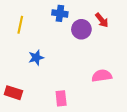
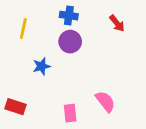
purple circle: (81, 29) -> (70, 42), moved
pink semicircle: (102, 76) -> (105, 101), moved, turned 60

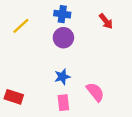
yellow line: (23, 29) -> (21, 26), turned 36
blue star: (42, 66) -> (62, 77), moved

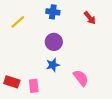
purple circle: (63, 38) -> (54, 42), moved
pink rectangle: (63, 103) -> (34, 86), moved

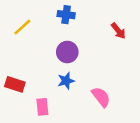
red arrow: (90, 18) -> (118, 31), moved
red rectangle: (12, 82) -> (15, 84), moved

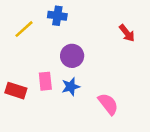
blue cross: (66, 15) -> (57, 16), moved
pink rectangle: (42, 107) -> (45, 81), moved

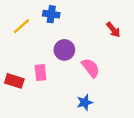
blue star: (71, 87) -> (85, 102), moved
pink semicircle: (108, 104) -> (91, 68), moved

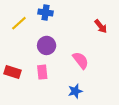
purple circle: (64, 50) -> (47, 45), moved
pink rectangle: (41, 73) -> (42, 72), moved

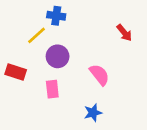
yellow line: (19, 23) -> (37, 35), moved
red rectangle: (13, 72) -> (16, 72), moved

